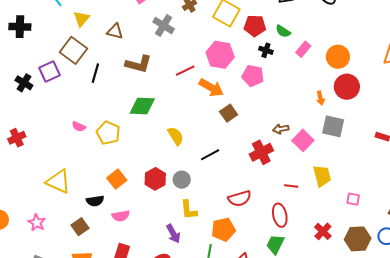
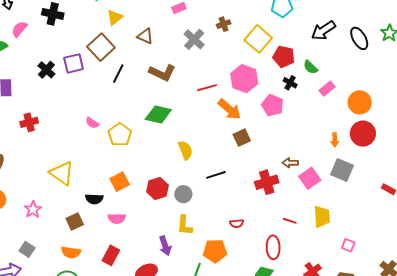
red semicircle: (240, 198) -> (237, 223), size x0.6

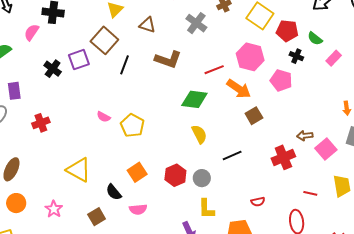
pink semicircle: (19, 29) -> (32, 32), moved
green diamond: (158, 115) -> (194, 99), moved
black semicircle: (94, 199) -> (114, 192), turned 54

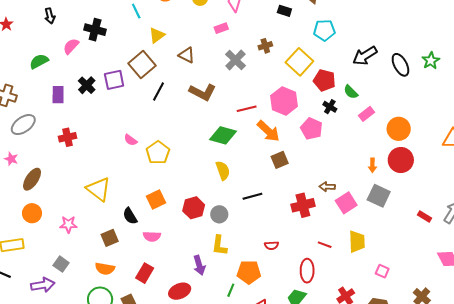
purple rectangle: (14, 91) -> (58, 95), moved
pink star: (54, 209) -> (68, 224), turned 30

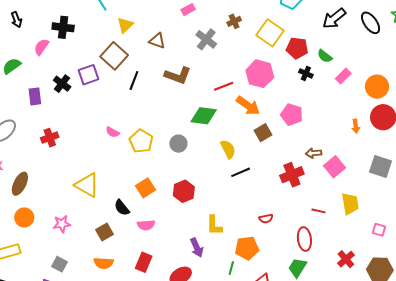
pink pentagon: (312, 129) -> (292, 115), moved
yellow semicircle: (223, 170) -> (228, 149), moved
gray square: (379, 196) -> (381, 167), moved
gray circle: (219, 214) -> (178, 144), moved

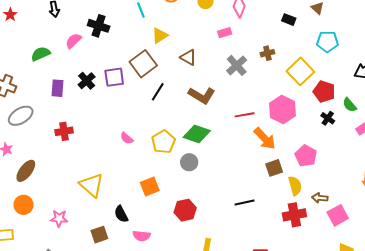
green diamond: (204, 116) -> (197, 134), moved
yellow pentagon: (141, 141) -> (164, 142), moved
yellow semicircle: (228, 149) -> (295, 186), moved
orange square: (145, 188) -> (150, 187), moved

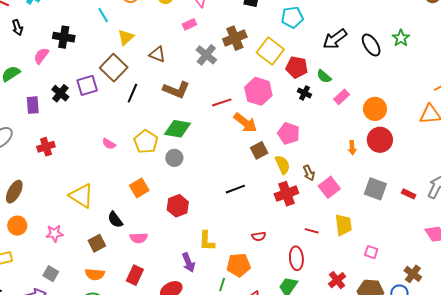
brown cross: (267, 53) -> (235, 38), size x1.6
brown arrow: (320, 198) -> (309, 173), turned -112

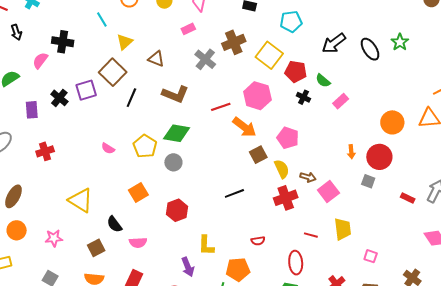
orange circle: (375, 109) -> (392, 122), moved
red circle: (380, 140) -> (379, 157), moved
brown arrow: (309, 173) -> (308, 177), turned -49
gray square: (375, 189) -> (368, 181), moved, size x0.6

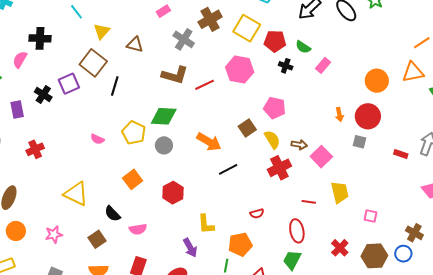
brown L-shape: (175, 94) -> (175, 75), moved
orange arrow: (244, 127) -> (209, 142), moved

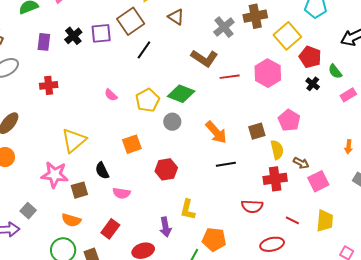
yellow triangle: (76, 194) -> (74, 140), turned 36
red semicircle: (257, 214) -> (252, 206), moved, size x1.5
red ellipse: (297, 231) -> (272, 244), turned 70
pink star: (54, 234) -> (55, 175), moved, size x1.5

